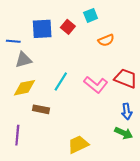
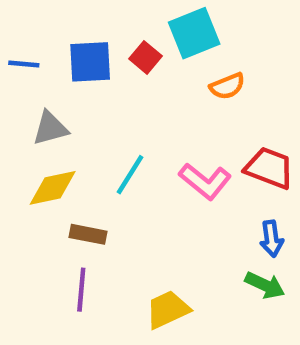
cyan square: (91, 15) -> (194, 33), size x1.6
blue line: (13, 41) -> (24, 64), moved
purple line: (17, 135) -> (81, 290), moved

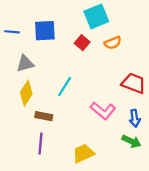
red square: (145, 57) -> (82, 43), moved
pink L-shape: (205, 181) -> (103, 111), moved
yellow diamond: (53, 188) -> (26, 93), turned -45

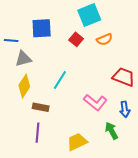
blue line: (12, 32) -> (11, 40), moved
green arrow: (131, 141) -> (112, 131), moved, turned -144

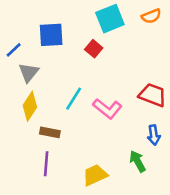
orange semicircle: (104, 39) -> (151, 16), moved
blue line: (11, 40) -> (14, 50), turned -48
gray triangle: (23, 59) -> (29, 72), turned -36
pink L-shape: (95, 102) -> (107, 109), moved

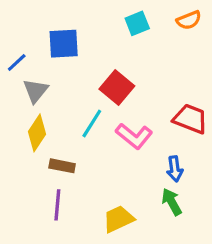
cyan square: (110, 19) -> (137, 23), size x0.7
red square: (94, 49) -> (117, 87), moved, size x1.5
blue arrow: (154, 135) -> (175, 169), moved

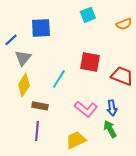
orange semicircle: (189, 20) -> (124, 24), moved
red square: (117, 87) -> (90, 62), moved, turned -30
pink L-shape: (134, 136) -> (86, 109), moved

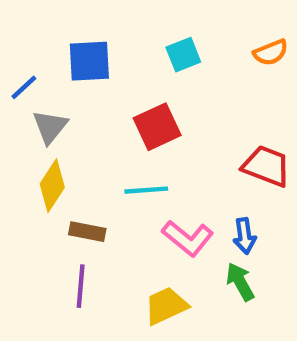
cyan square: (88, 15) -> (183, 55), moved
red square: (90, 62) -> (157, 127), moved, turned -35
cyan line: (59, 79) -> (146, 190), moved, turned 54

